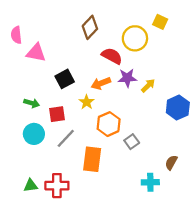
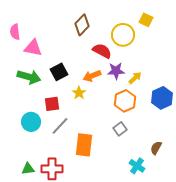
green arrow: (32, 103) -> (29, 77), moved, size x1.6
orange hexagon: (109, 124) -> (125, 101), moved
cyan cross: (150, 182) -> (137, 166), turned 35

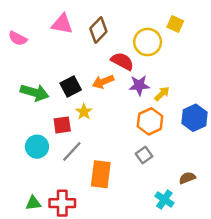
pink semicircle: (15, 32) -> (18, 38), turned -56
pink triangle: (33, 48) -> (62, 24), moved
orange arrow: (92, 76) -> (103, 82), moved
yellow star: (79, 93) -> (84, 112), moved
brown semicircle: (156, 148) -> (187, 178), turned 40

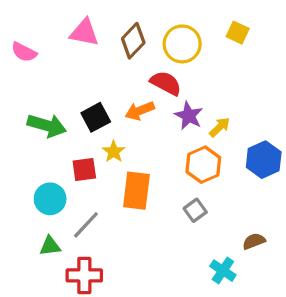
yellow circle: (148, 42) -> (182, 44), moved
purple star: (139, 85) -> (189, 116), turned 30
gray line: (72, 151) -> (86, 225), moved
orange rectangle: (101, 174) -> (136, 191), moved
green triangle: (33, 203) -> (50, 246), moved

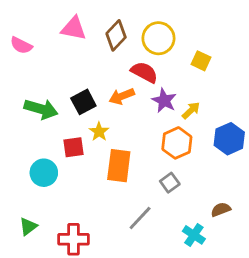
yellow square: (238, 33) -> (201, 61), moved
gray line: (86, 225) -> (140, 218), moved
green triangle: (50, 246) -> (28, 226), moved, turned -30

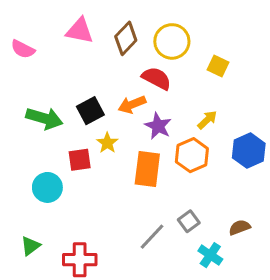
purple star: (164, 101) -> (158, 126), moved
orange rectangle: (119, 166) -> (147, 169), moved
gray square: (170, 183) -> (189, 221), moved

